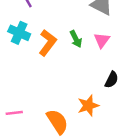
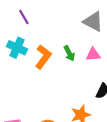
pink triangle: (102, 40) -> (93, 55), turned 49

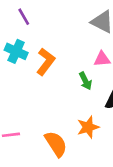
green arrow: (69, 53) -> (85, 81), moved

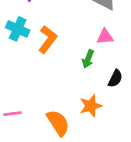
green arrow: (85, 81) -> (88, 59), turned 48

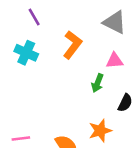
orange L-shape: (48, 39) -> (72, 45), moved

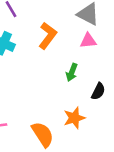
pink triangle: (115, 61) -> (88, 41), moved

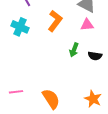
black semicircle: (98, 91) -> (95, 56), moved, turned 72
orange star: (74, 118) -> (93, 99), moved, turned -30

